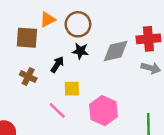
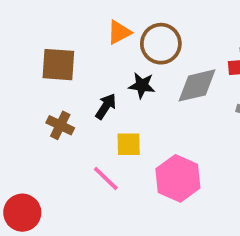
orange triangle: (48, 19) -> (119, 32), moved
brown circle: (78, 24) -> (161, 44), moved

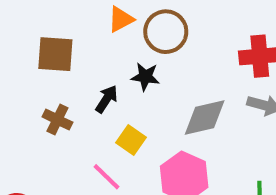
gray diamond: (197, 85) -> (205, 117), moved
yellow square: (129, 144) -> (131, 140), turned 36

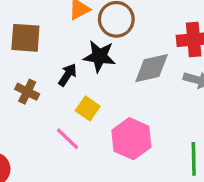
black star: (145, 77) -> (99, 56), size x1.4
gray diamond: (205, 117) -> (152, 68), moved

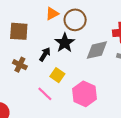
black star: (99, 56) -> (65, 43), turned 30

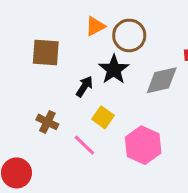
brown cross: (20, 65) -> (47, 122), moved

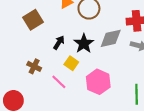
brown square: (46, 52) -> (33, 20), turned -36
black star: (114, 69) -> (84, 44), moved

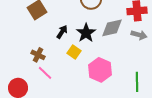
pink line: (59, 82) -> (45, 73), moved

